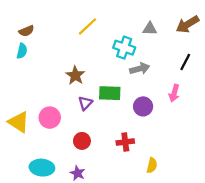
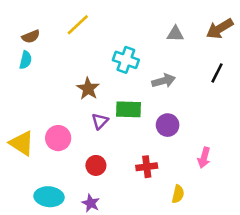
yellow line: (88, 26) -> (78, 25), moved
cyan cross: (124, 48) -> (126, 60), moved
pink arrow: (174, 93) -> (204, 158), moved

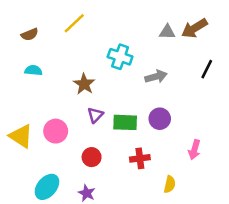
brown arrow: (220, 29) -> (194, 28), moved
cyan semicircle: (26, 60) -> (33, 70), moved, turned -98
green rectangle: (128, 109) -> (125, 122), moved
cyan ellipse: (49, 197) -> (47, 187), turned -55

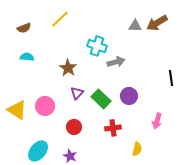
black line: (207, 69) -> (171, 78), moved, turned -35
gray arrow: (156, 77) -> (116, 62), moved
green rectangle: (125, 122) -> (101, 99), turned 42

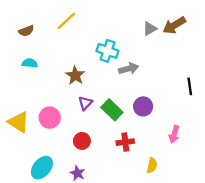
gray triangle: (135, 26) -> (150, 29), turned -32

